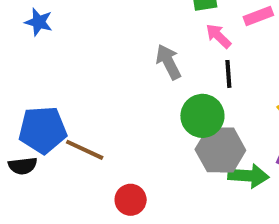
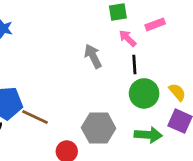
green circle: (202, 116) -> (144, 93), moved
gray hexagon: (220, 150) -> (99, 128), moved

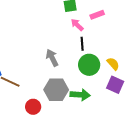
gray arrow: (93, 56) -> (52, 58), moved
green arrow: (148, 135) -> (80, 95), moved

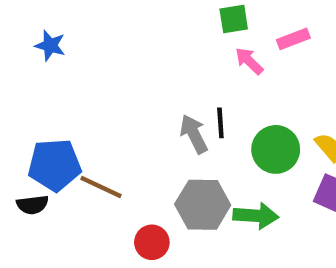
black line: (82, 44) -> (220, 123), moved

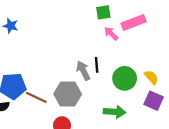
pink rectangle: (293, 39) -> (134, 22), size x1.5
gray hexagon: (203, 205) -> (68, 94), moved

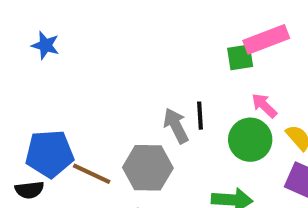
green square: (103, 12) -> (240, 57), moved
pink arrow: (111, 34) -> (264, 106), moved

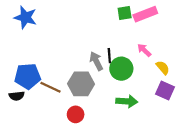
blue star: (45, 45) -> (25, 17), size x1.5
green square: (240, 57) -> (125, 13), moved
green circle: (250, 140) -> (121, 69), moved

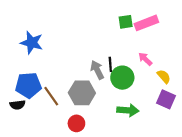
blue star: (25, 17) -> (32, 43), moved
brown line: (50, 87) -> (51, 96), turned 30

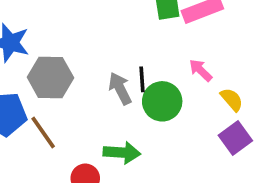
gray hexagon: (82, 93) -> (50, 78), moved
purple square: (166, 99) -> (235, 138), turned 30
green arrow: (128, 110) -> (122, 153), moved

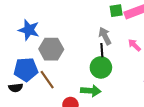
gray arrow: (120, 89) -> (105, 36), moved
green circle: (162, 101) -> (101, 67), moved

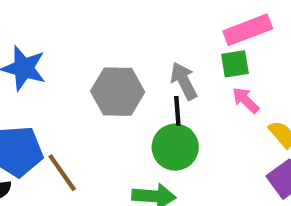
green square: (116, 11) -> (235, 64), moved
gray hexagon: (51, 49) -> (118, 92), moved

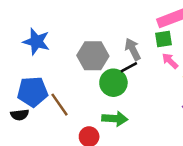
black line: (177, 111) -> (129, 67), turned 66
green circle: (175, 147) -> (113, 83), moved

